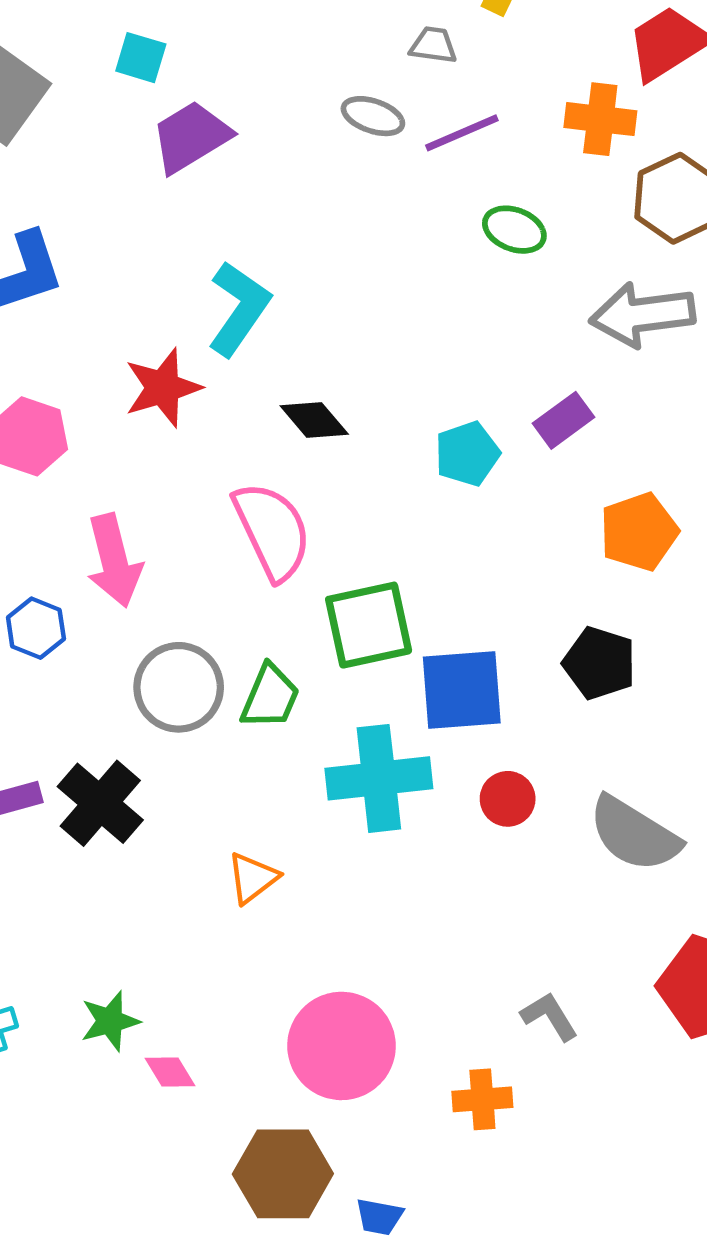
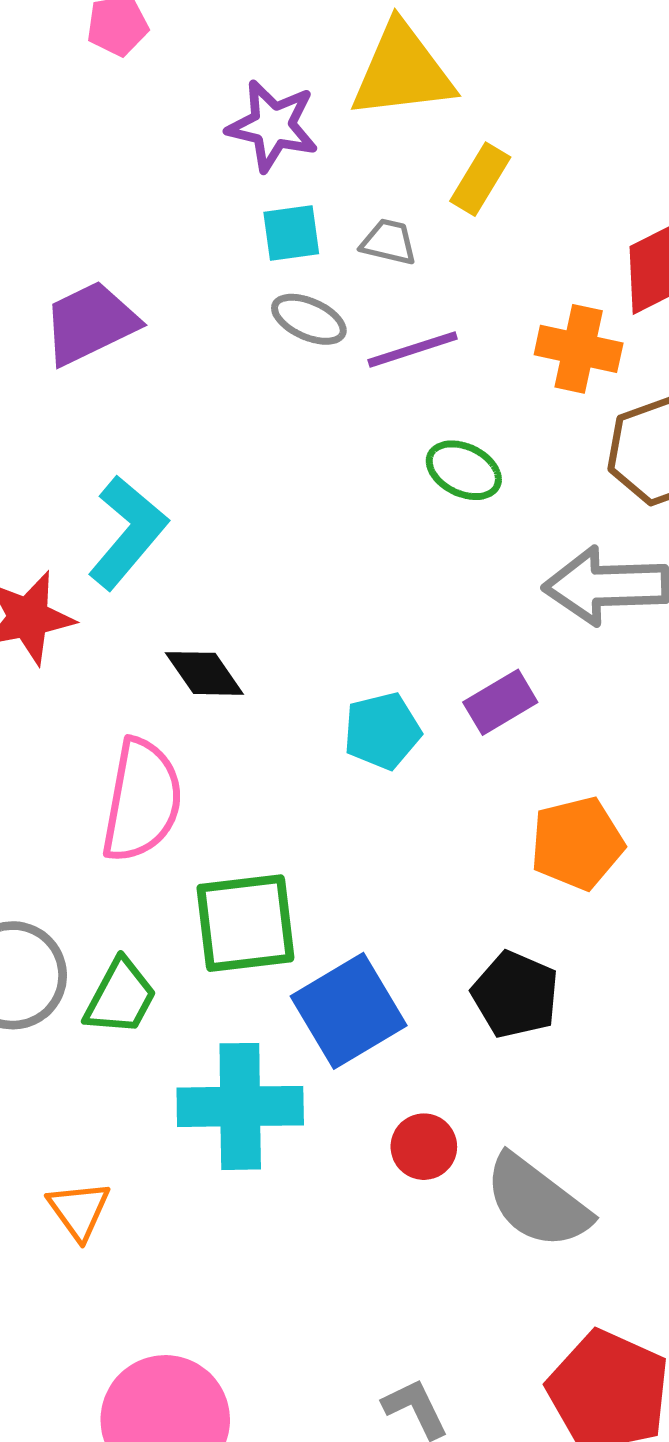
cyan square: (141, 58) -> (291, 233), moved, turned -30
pink semicircle: (272, 531) -> (142, 800), turned 30
blue square: (462, 690) -> (349, 1011), turned -32
red circle: (508, 799) -> (424, 1147), moved
orange triangle: (253, 878) -> (79, 1210), turned -34

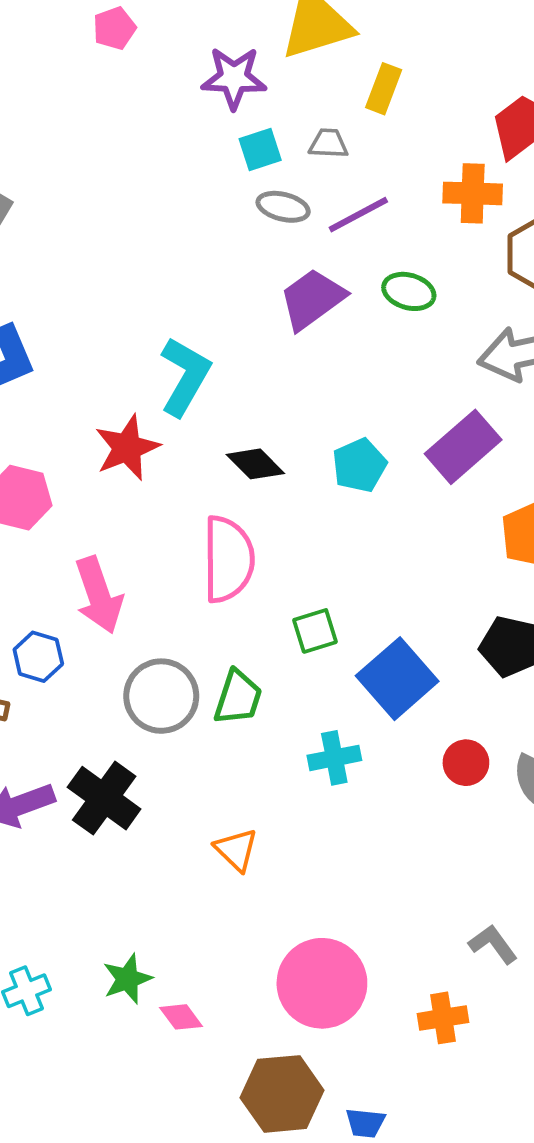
purple trapezoid: (90, 323) -> (312, 299), moved
purple rectangle: (500, 702) -> (463, 447), size x1.5
cyan pentagon: (382, 731) -> (359, 465), moved
green square: (245, 923) -> (315, 631), size x0.6
cyan cross: (240, 1106) -> (334, 758), size x0.6

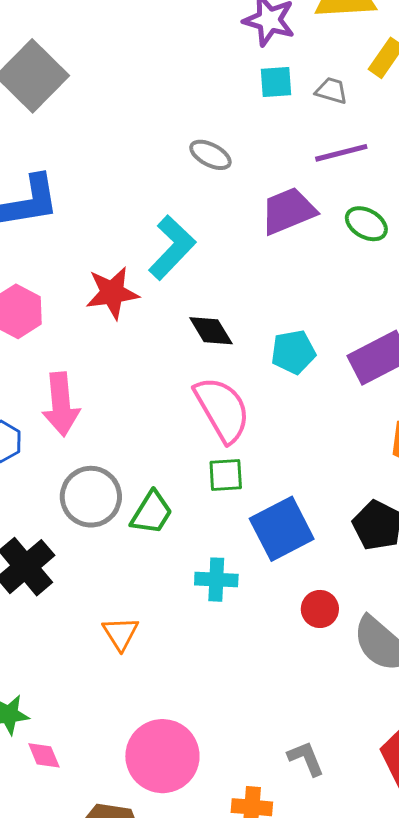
gray ellipse: (283, 207) -> (210, 155), moved
pink semicircle: (228, 559) -> (222, 409), moved, turned -44

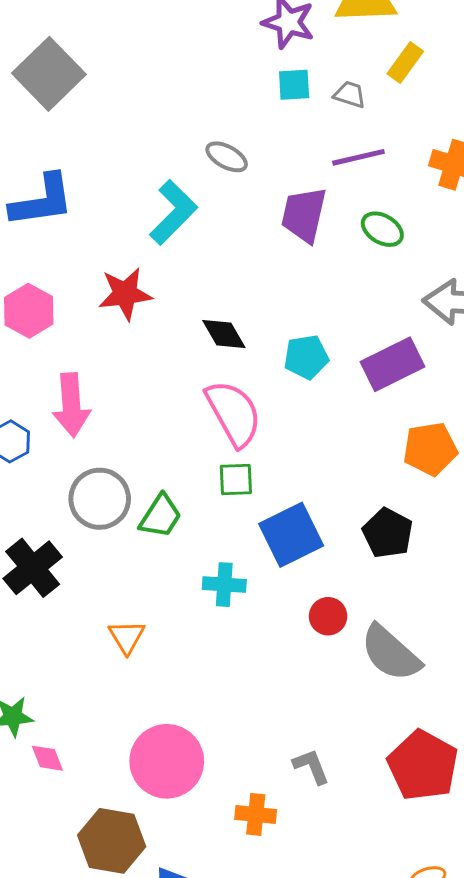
purple trapezoid: (288, 211) -> (304, 215), turned -56
cyan L-shape: (172, 248) -> (173, 212), moved

